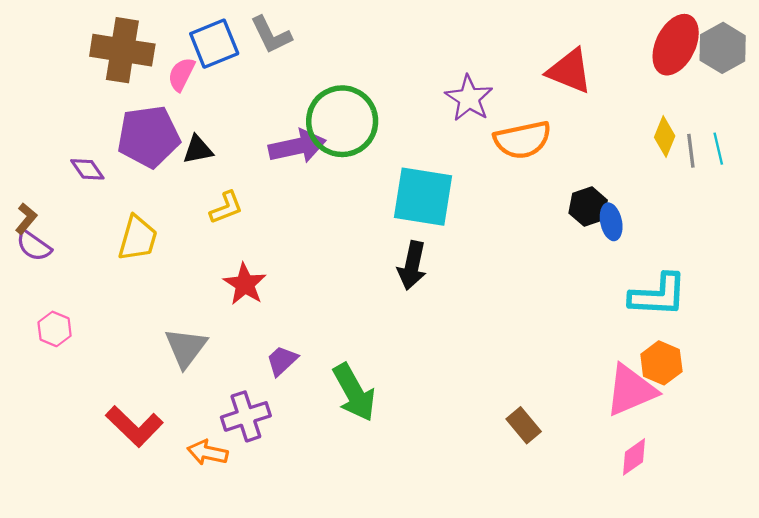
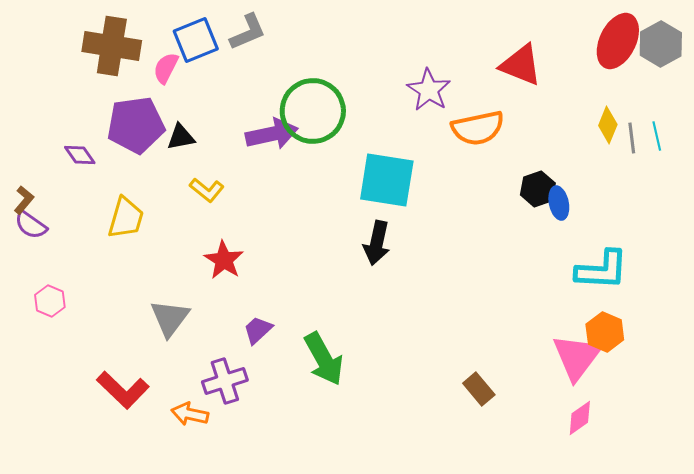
gray L-shape: (271, 35) -> (248, 32), turned -87
yellow L-shape: (226, 208) -> (207, 190), turned 60
pink triangle: (631, 390) -> (577, 357), turned -30

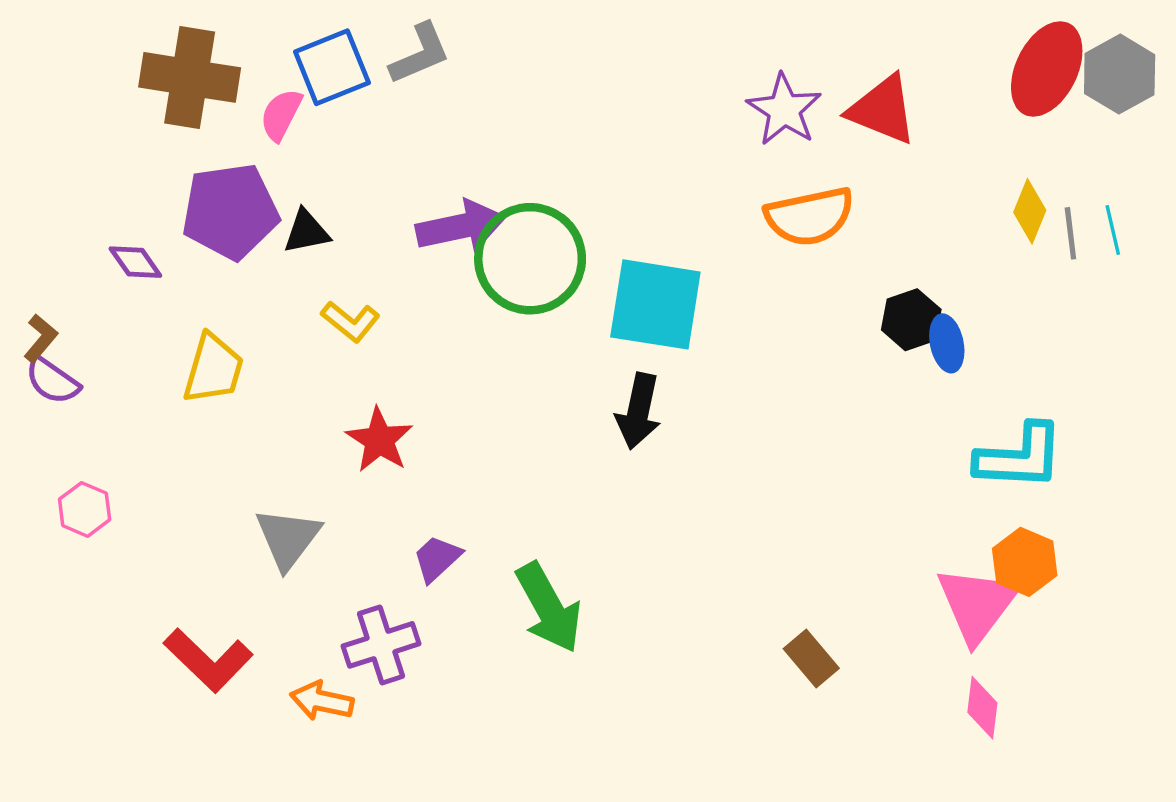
purple star: (429, 90) -> (784, 110), moved
green circle: (313, 111) -> (530, 259), moved
pink diamond: (580, 418) -> (982, 708), turned -48

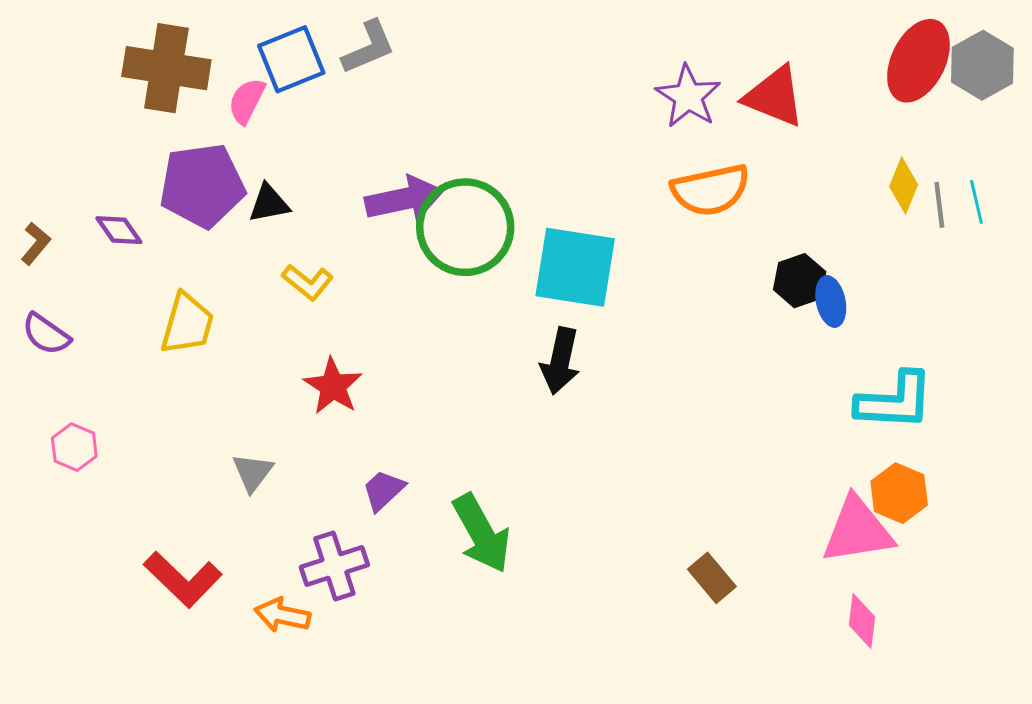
brown L-shape: (41, 338) -> (36, 244), moved
gray triangle: (288, 538) -> (253, 472), size x0.7
pink triangle: (977, 604) -> (858, 530), turned 44

